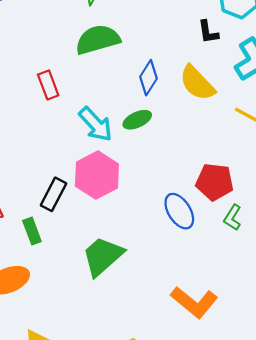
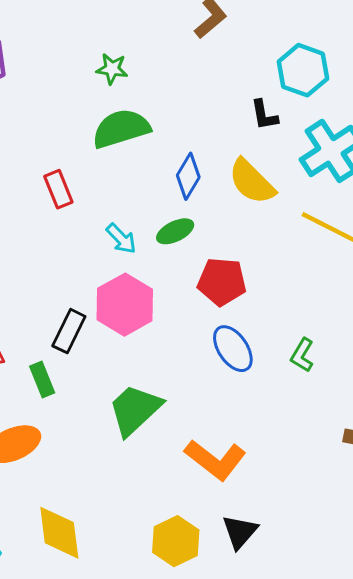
cyan arrow: (96, 124) -> (121, 239), size x0.7
red pentagon: (215, 182) -> (222, 282), moved
orange L-shape: (194, 302) -> (215, 460), moved

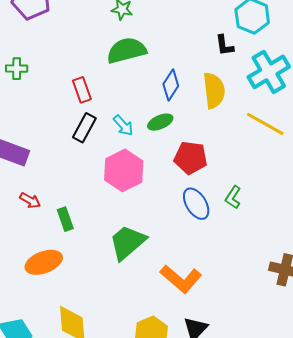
yellow semicircle: (252, 182) -> (214, 90), turned -144
black rectangle: (69, 331) -> (84, 128), moved
green L-shape: (302, 355) -> (233, 197), moved

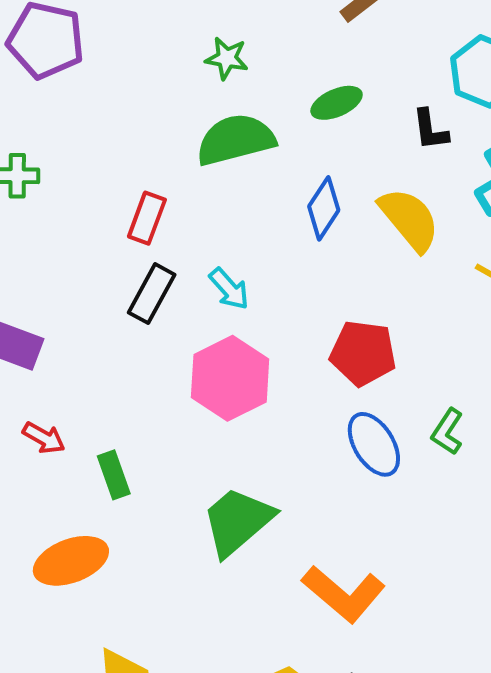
red rectangle: (82, 90) -> (147, 218), turned 40
yellow semicircle: (214, 90) -> (409, 219), turned -33
green ellipse: (160, 122) -> (337, 103), moved

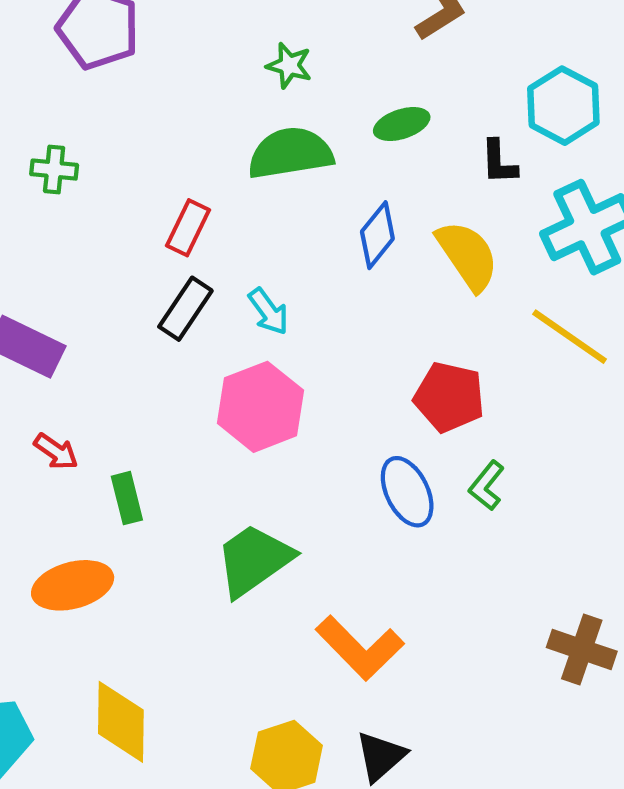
red pentagon: (363, 353) -> (449, 397), moved

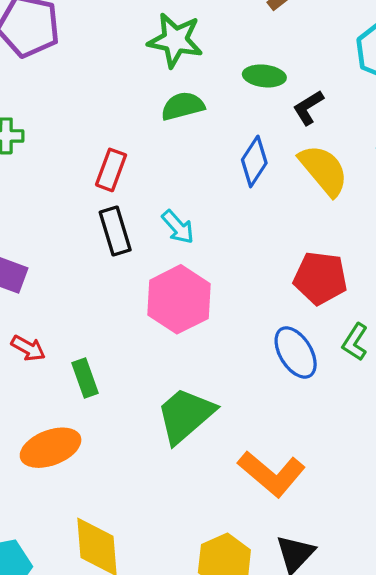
green star: (289, 65) -> (175, 40), size x1.6
green ellipse: (402, 124) -> (264, 76), turned 30
green semicircle: (290, 153) -> (183, 106), size x0.7
black L-shape: (499, 162) -> (308, 108), moved, turned 66
black rectangle: (185, 309) -> (115, 231), turned -45

